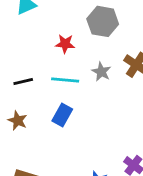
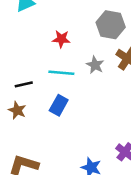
gray hexagon: (103, 21) -> (111, 25), moved
black line: (23, 81) -> (24, 84), moved

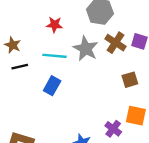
gray star: (95, 65) -> (86, 49), size x1.5
brown star: (17, 110) -> (13, 45), moved

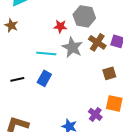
red star: (54, 25) -> (60, 26), moved
brown star: (13, 45) -> (11, 25), moved
black line: (20, 67) -> (17, 79), moved

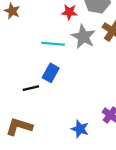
black line: (17, 79) -> (31, 88), moved

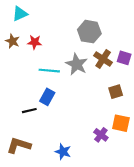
red star: (69, 12) -> (35, 42), moved
blue star: (80, 129) -> (63, 152), moved

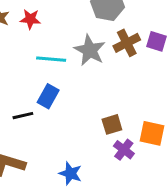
brown cross: (103, 59) -> (127, 43), turned 30
brown square: (116, 92) -> (112, 124), moved

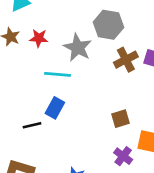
gray star: (90, 50) -> (78, 48), moved
brown square: (112, 124) -> (120, 119), moved

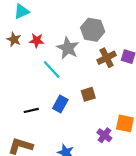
cyan line: (58, 74) -> (52, 70), turned 42
blue rectangle: (55, 108) -> (60, 104), moved
brown square: (120, 119) -> (88, 94), moved

